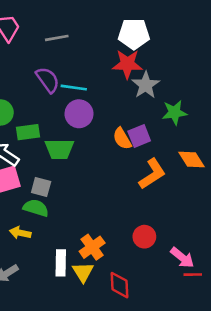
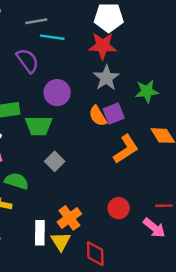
gray star: (146, 85) -> (106, 78), moved
cyan line: (74, 88) -> (52, 37), moved
gray square: (41, 187) -> (55, 161), moved, turned 30
red line: (193, 275) -> (164, 206), moved

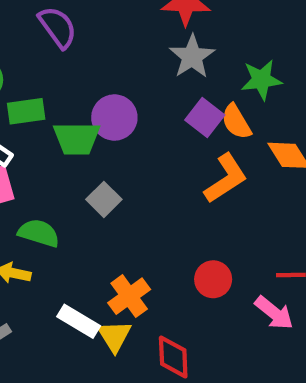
purple circle: (57, 93) -> (114, 118), moved
purple square: (114, 113) -> (205, 118), turned -30
orange semicircle: (98, 116) -> (236, 122), moved
white rectangle: (40, 233) -> (79, 321), turned -60

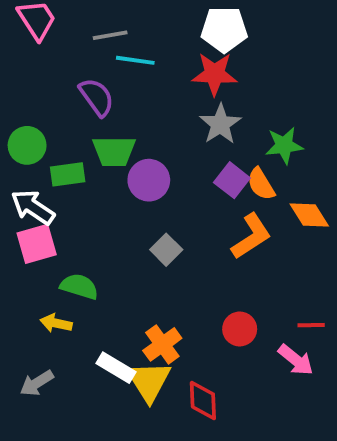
green trapezoid: (77, 139) -> (114, 151), moved
gray square: (104, 199) -> (166, 250), moved
yellow triangle: (114, 336) -> (149, 381), size x1.4

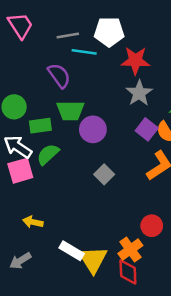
white pentagon: (224, 29) -> (109, 32), moved
green semicircle: (79, 286) -> (48, 154), moved, turned -60
orange cross: (162, 344) -> (130, 250), moved

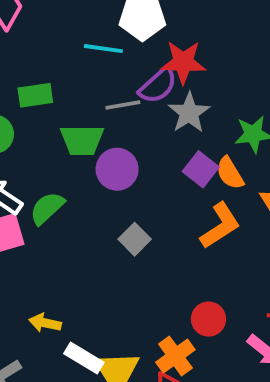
gray line: (68, 36) -> (123, 105), moved
purple semicircle: (59, 76) -> (158, 86), moved, turned 84
green rectangle: (40, 126) -> (35, 95), moved
yellow arrow: (33, 222) -> (45, 323), moved

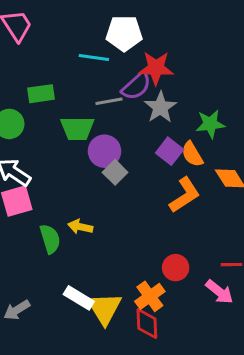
green semicircle: (47, 208) -> (50, 239), moved, turned 116
gray square: (135, 239) -> (115, 172), moved
yellow arrow: (45, 323) -> (80, 227), moved

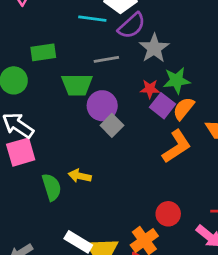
red star: (156, 68) -> (150, 89), moved, size x0.6
purple semicircle: (136, 86) -> (132, 26), moved
gray star: (160, 107) -> (154, 48), moved
green star: (210, 124) -> (177, 80), moved
orange semicircle: (192, 154) -> (184, 109), turned 70

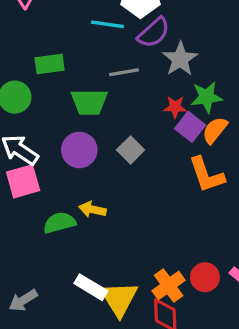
purple circle: (102, 106) -> (79, 150), moved
orange L-shape: (177, 146) -> (207, 175), turned 104
green semicircle: (52, 187) -> (59, 223), turned -88
red circle: (168, 214) -> (205, 277), moved

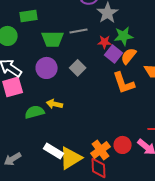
gray line: (124, 72) -> (79, 31), moved
yellow triangle: (119, 299) -> (71, 158), turned 30

